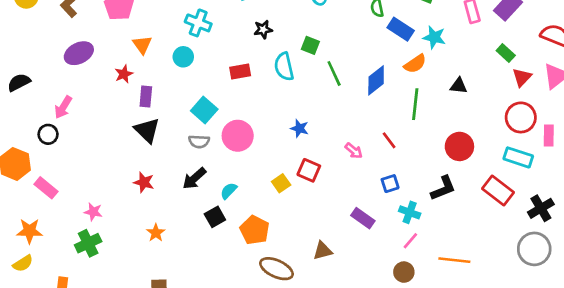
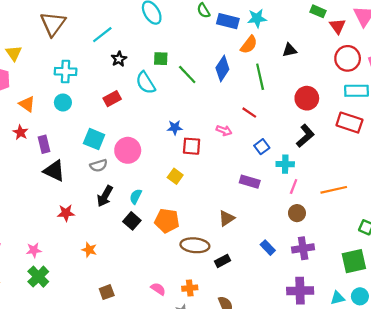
red square: (309, 170) -> (192, 146), moved

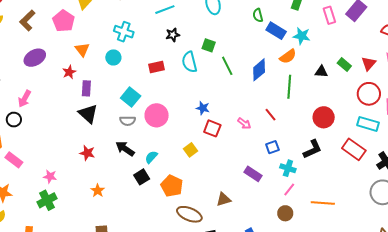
green rectangle: (318, 11) -> (344, 64), moved
black arrow: (105, 196) -> (125, 149), turned 78

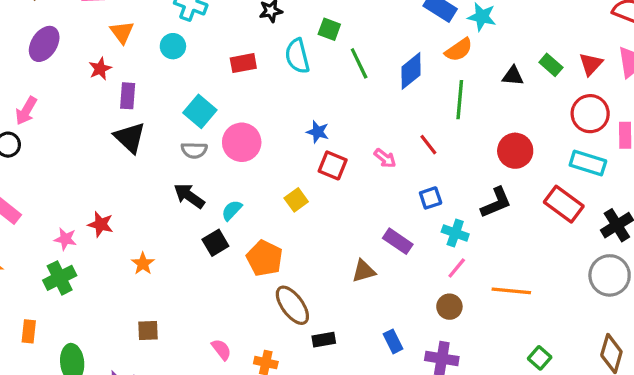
purple ellipse: (35, 58) -> (44, 44), turned -30
red star: (87, 153) -> (101, 224), moved
brown triangle: (223, 199) -> (364, 271), moved
brown ellipse: (189, 214) -> (292, 305), turned 30

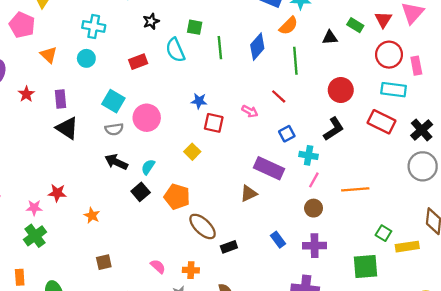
green line: (359, 63) -> (220, 48), turned 30
red star: (100, 69) -> (26, 94), moved
purple rectangle: (398, 241) -> (269, 168), size x1.4

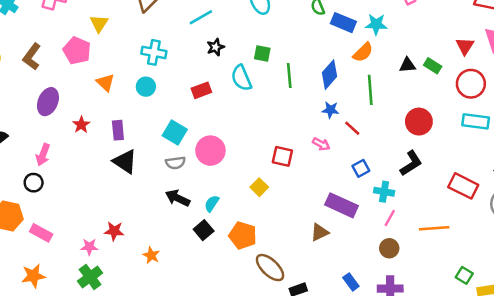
green rectangle: (355, 25) -> (433, 66), moved
blue star: (199, 101) -> (330, 110), moved
red rectangle: (382, 122) -> (463, 186), moved

